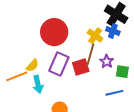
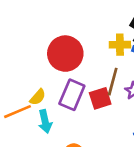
yellow cross: (95, 36) -> (120, 45), moved, turned -35

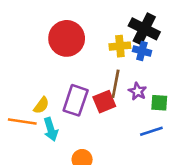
red circle: (65, 54) -> (67, 38), moved
orange line: (18, 112) -> (22, 121), turned 36

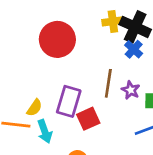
yellow cross: (120, 46) -> (113, 21), moved
blue cross: (142, 51) -> (134, 49), turned 30
red square: (104, 102) -> (88, 119), moved

